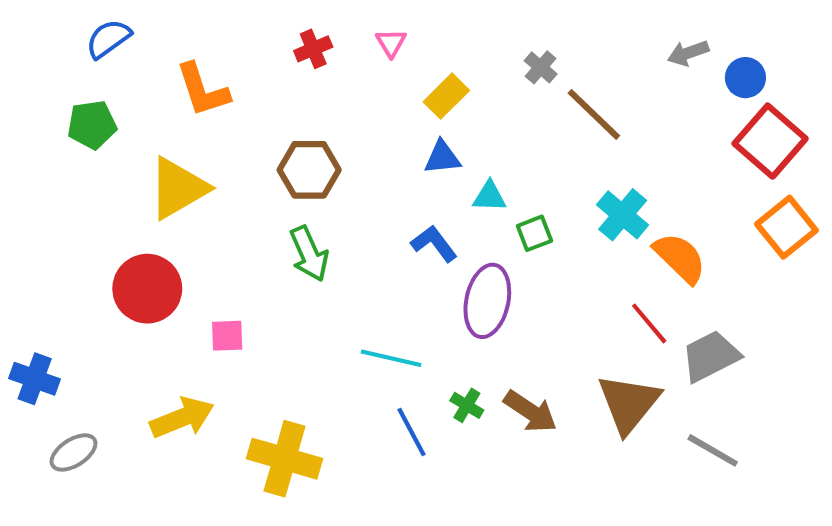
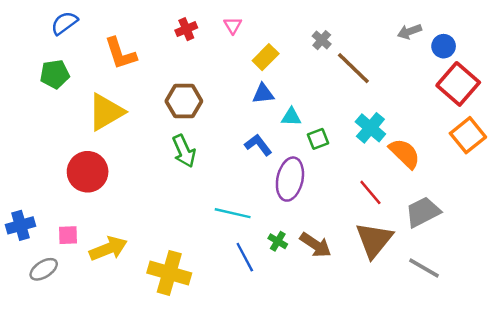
red line: (649, 323) -> (370, 192), moved
pink square: (227, 336) -> (68, 235), moved
blue cross: (35, 379) -> (21, 225), turned -36

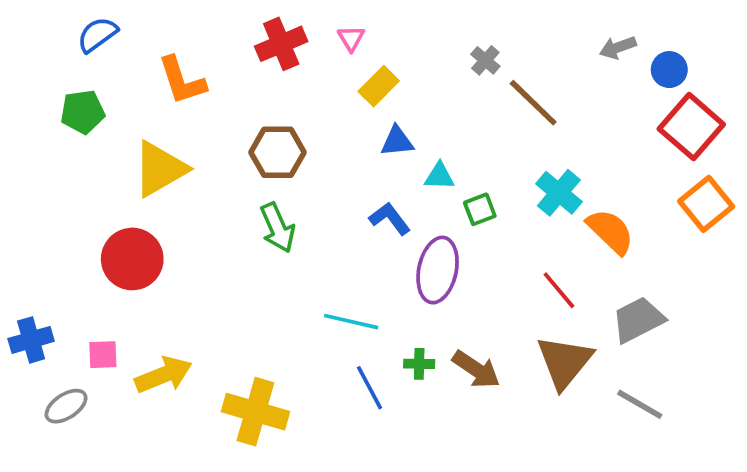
red cross: (186, 29) -> (281, 44), size x1.5
yellow rectangle: (266, 57) -> (379, 86), moved
green cross: (278, 241) -> (419, 364), turned -30

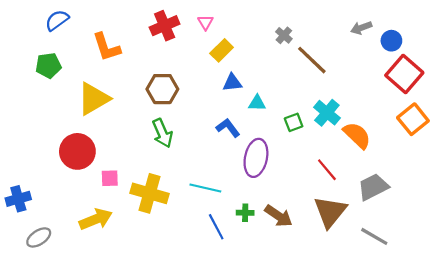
green square: (480, 209) -> (294, 122), moved
pink square: (103, 355) -> (110, 178), moved
yellow cross: (255, 412) -> (149, 193), moved

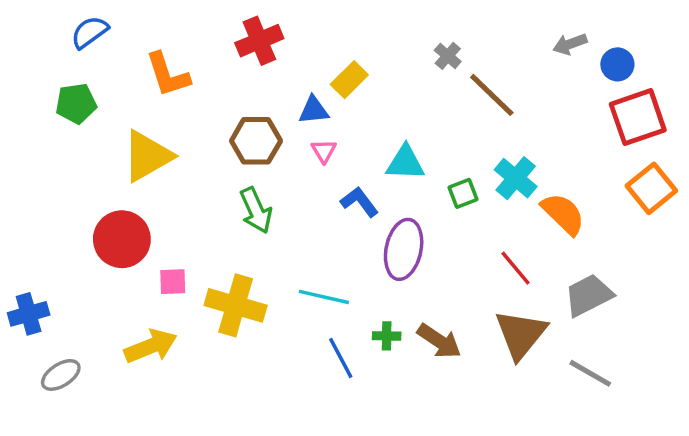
pink triangle: (205, 22) -> (324, 151), moved
red square: (404, 74) -> (638, 117), turned 30
blue triangle: (232, 83) -> (314, 110), moved
cyan triangle: (257, 103) -> (405, 163), size x1.4

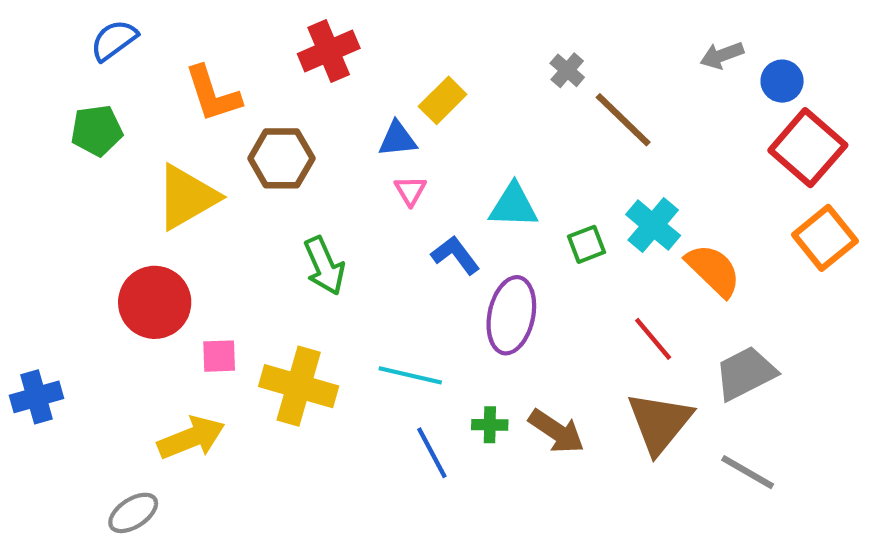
red square: (638, 117) -> (808, 148), turned -30
brown hexagon: (256, 141) -> (281, 158), moved
gray ellipse: (61, 375) -> (133, 513), moved

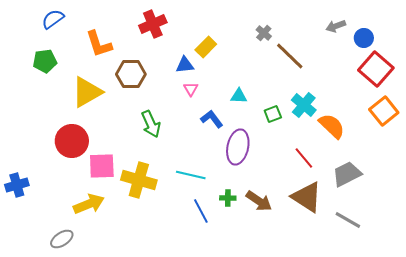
cyan triangle: (513, 206) -> (239, 96), size x0.7
pink square: (219, 356) -> (102, 166), size x1.6
brown triangle: (660, 423) -> (307, 197), turned -36

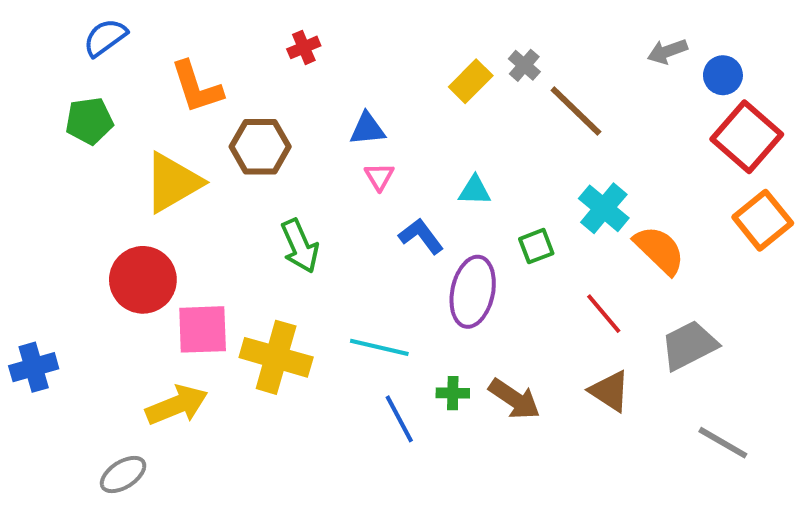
red cross: (153, 24) -> (304, 47), size x0.6
yellow rectangle: (206, 47) -> (471, 81), moved
green square: (273, 114) -> (536, 246), moved
brown triangle: (307, 197) -> (610, 391), size x0.7
gray line: (348, 220) -> (723, 443), moved

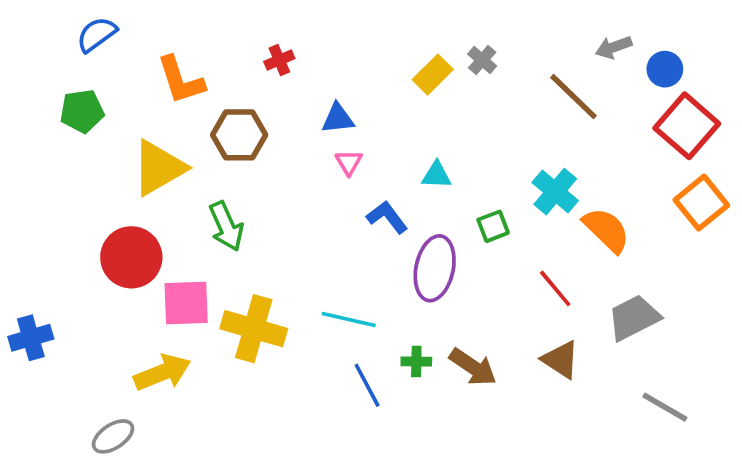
red cross: (304, 47) -> (279, 60), moved
brown line: (576, 111) -> (573, 97), moved
green arrow: (300, 246) -> (226, 226), moved

